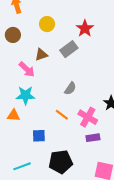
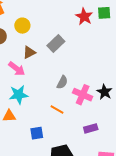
yellow circle: (47, 24) -> (22, 26), moved
red star: (85, 28) -> (84, 17), moved
pink cross: (88, 117) -> (83, 95), moved

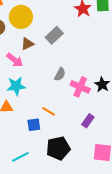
yellow circle: (22, 26) -> (21, 17), size x1.5
orange line: (57, 109) -> (49, 111), moved
purple rectangle: (91, 128) -> (88, 121), turned -40

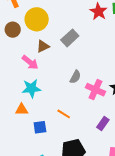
blue square: (34, 125) -> (40, 127), moved

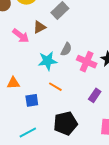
brown triangle: (43, 46) -> (39, 27), moved
cyan star: (31, 88) -> (48, 61), moved

